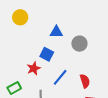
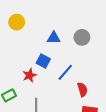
gray circle: (79, 44) -> (82, 37), moved
blue line: (60, 77) -> (65, 72), moved

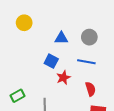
blue line: (65, 72) -> (86, 62), moved, turned 60
red star: (29, 75) -> (63, 78), moved

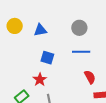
blue triangle: (61, 38) -> (40, 30), moved
red star: (63, 78) -> (40, 80), moved

